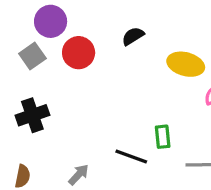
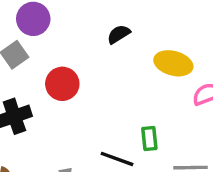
red circle: (79, 53) -> (62, 84), moved

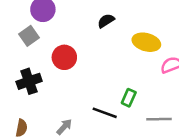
green rectangle: (149, 138) -> (129, 98), turned 30

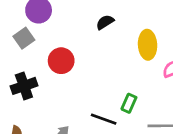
yellow ellipse: (146, 42) -> (148, 45), turned 72

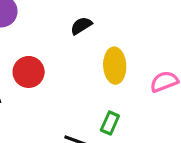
yellow ellipse: (148, 45) -> (115, 66), moved

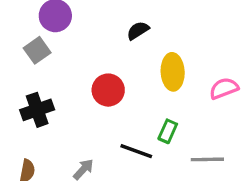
red circle: (29, 72) -> (108, 90), moved

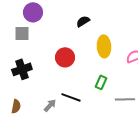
gray square: (37, 50) -> (22, 33), turned 35
black line: (136, 151) -> (71, 97), moved

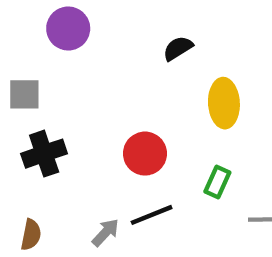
gray square: (22, 33) -> (24, 94), moved
red circle: (65, 57) -> (145, 154), moved
black line: (71, 97) -> (152, 215), turned -42

